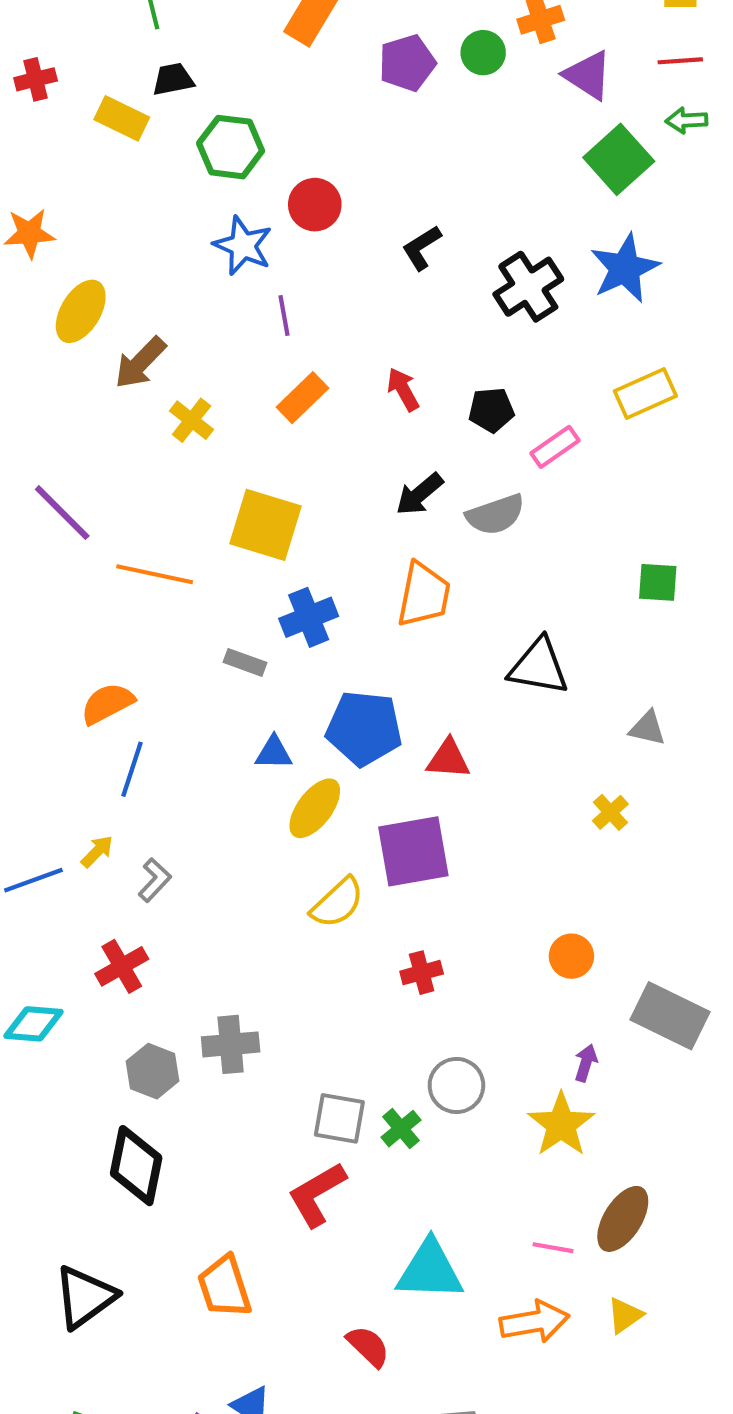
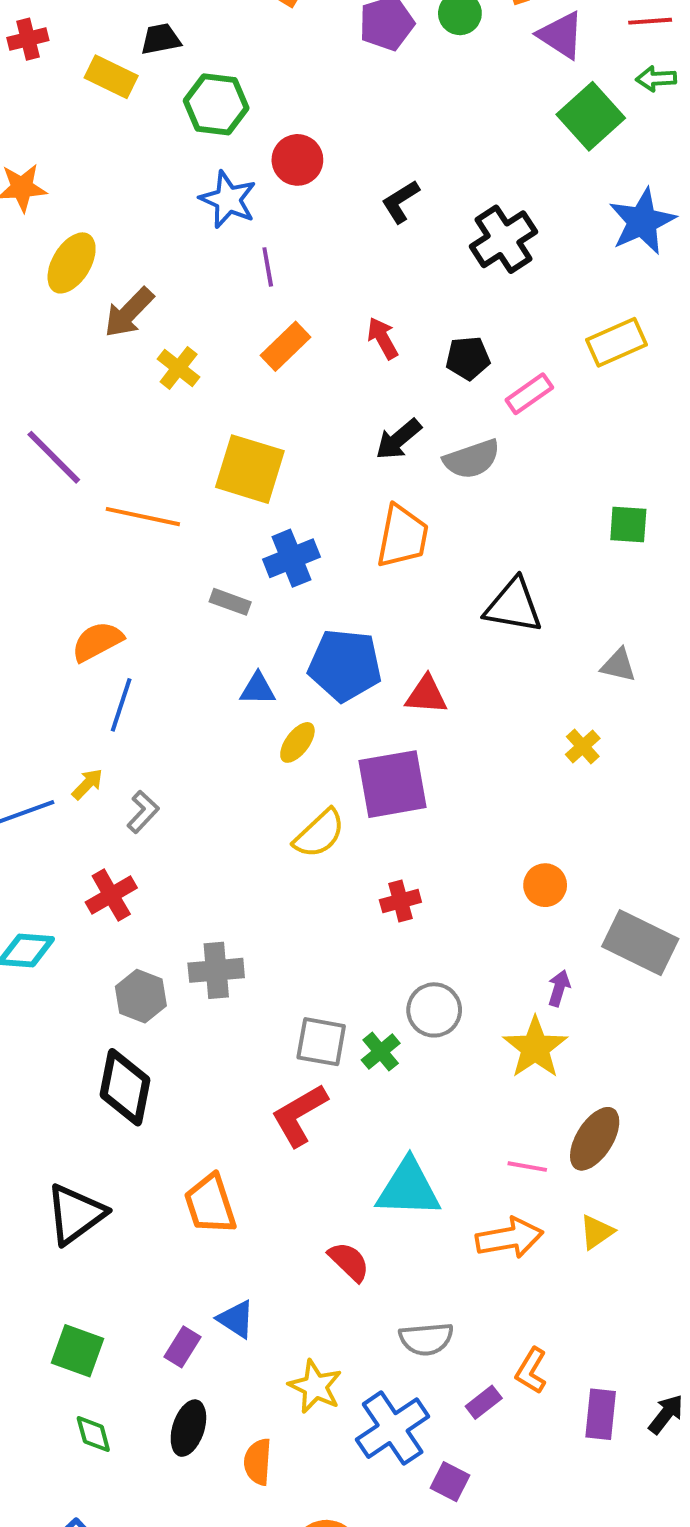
blue star: (625, 268) -> (642, 221), moved
yellow ellipse: (315, 808) -> (297, 742), size x0.7

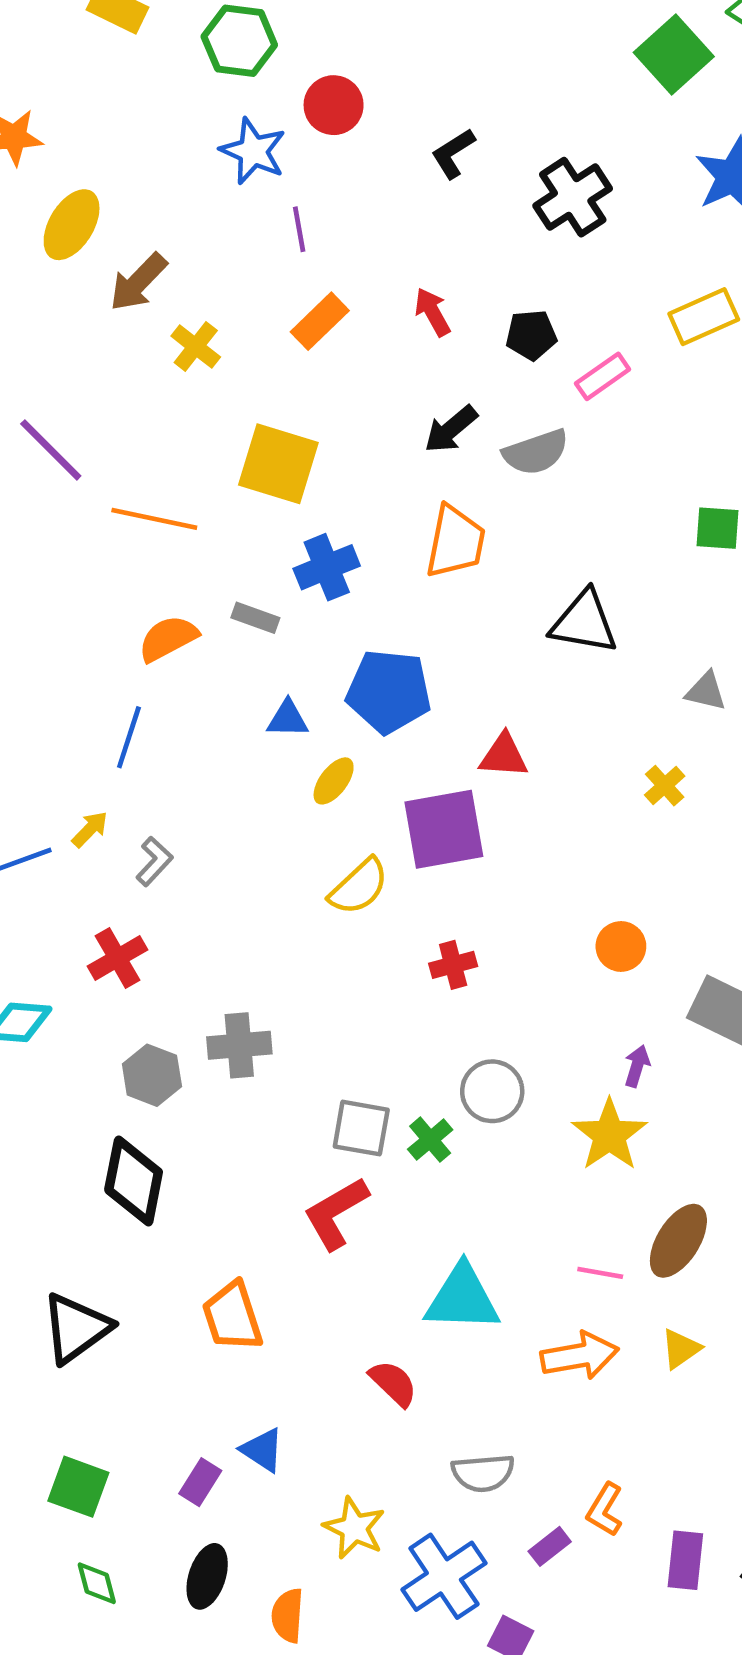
orange semicircle: (97, 641) -> (168, 638), moved
red triangle: (426, 695) -> (504, 756), moved

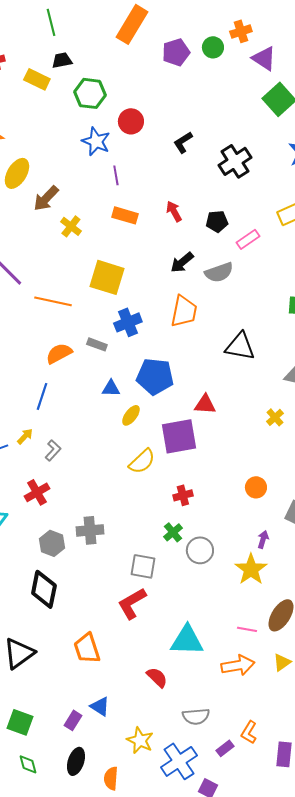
orange rectangle: (320, 321) -> (125, 215), turned 60
green cross: (430, 1140) -> (173, 532), moved

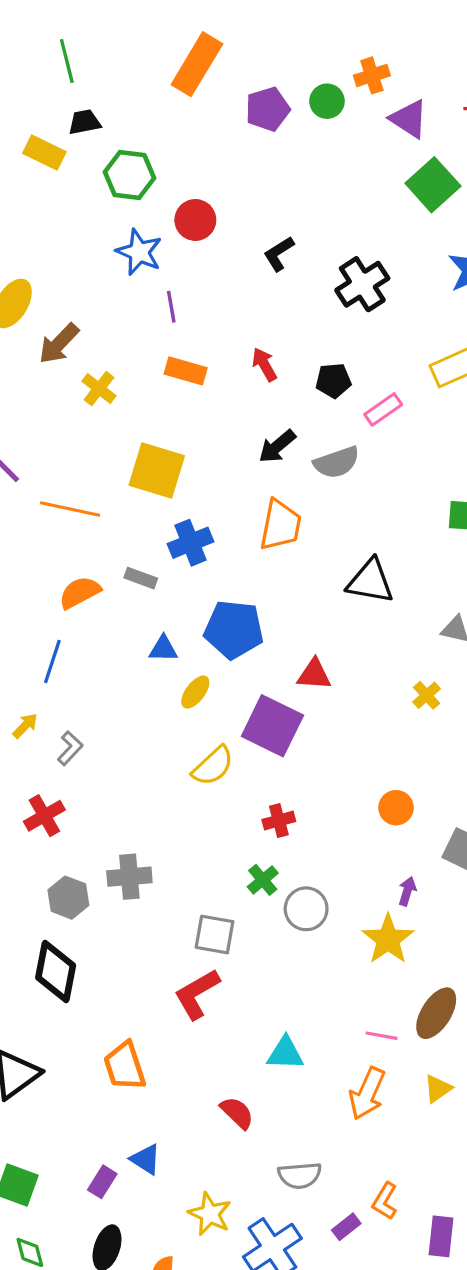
purple square: (179, 436) -> (272, 726), turned 36
cyan triangle: (187, 640) -> (285, 1053), size x0.7
orange arrow: (238, 665) -> (367, 1093), turned 124

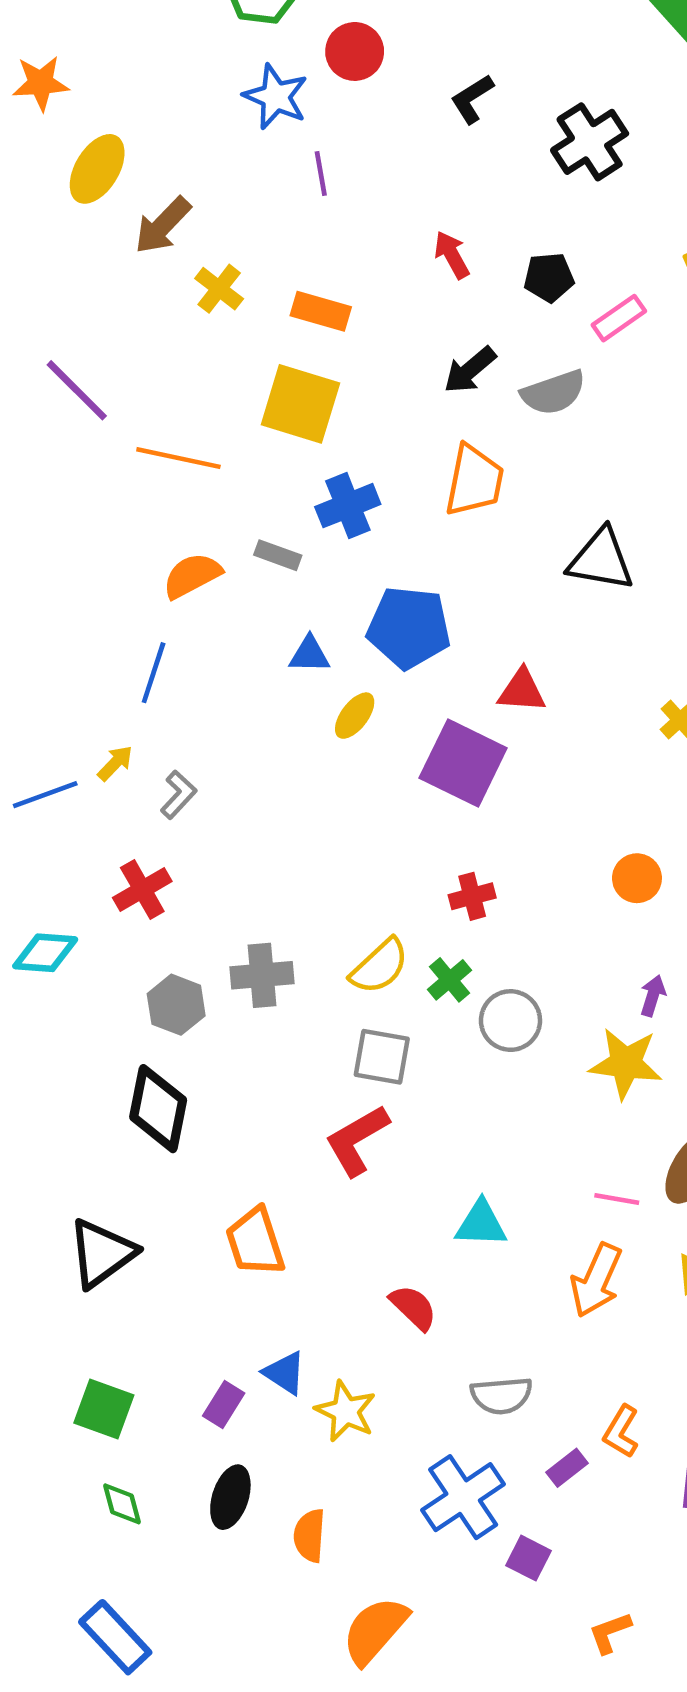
orange rectangle: (186, 371) -> (321, 311), moved
yellow semicircle: (213, 766) -> (379, 966), moved
yellow star: (388, 939) -> (626, 1063), turned -30
yellow star: (210, 1214) -> (346, 1411), moved

